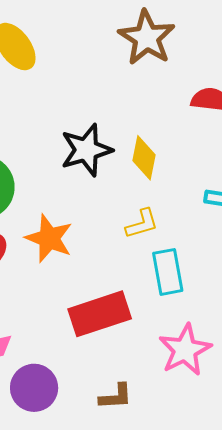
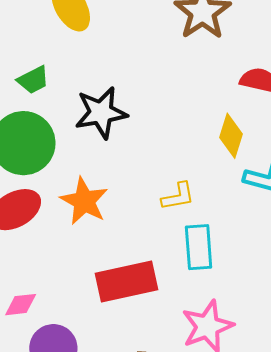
black star: (86, 150) -> (101, 113), moved
yellow diamond: (144, 158) -> (231, 136), moved

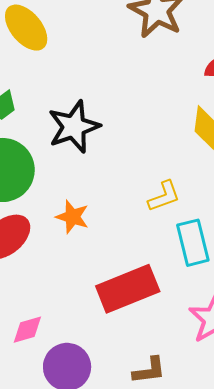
orange star: (84, 201) -> (72, 217), size x0.7

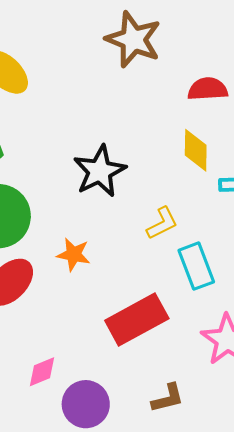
black star: (74, 127) -> (100, 171), moved

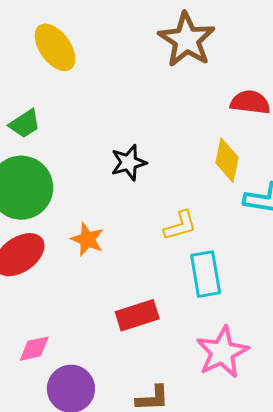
black star: (100, 171) -> (129, 163), size x0.7
red rectangle: (137, 320) -> (137, 315), size x0.7

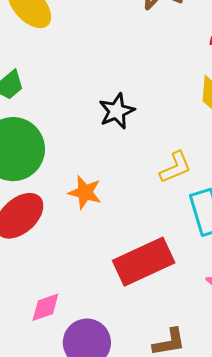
red rectangle: (137, 315) -> (144, 262), size x1.4

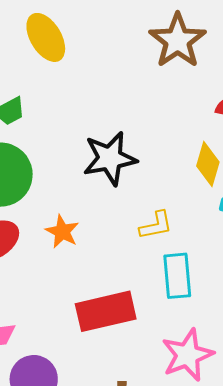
black star: (117, 111) -> (110, 158), size x1.5

